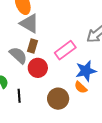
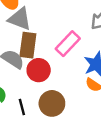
brown rectangle: (32, 46) -> (28, 45), size x1.5
brown circle: (58, 99) -> (52, 103), moved

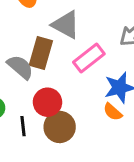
gray triangle: (20, 19) -> (66, 25), moved
red circle: (39, 70) -> (47, 102), moved

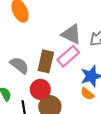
gray triangle: (66, 25) -> (71, 34), moved
brown rectangle: (41, 53) -> (46, 61), moved

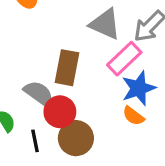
pink rectangle: (68, 56) -> (124, 59), moved
gray semicircle: (19, 65) -> (39, 94), moved

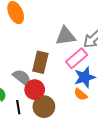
gray triangle: (105, 24) -> (66, 36), turned -35

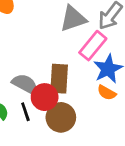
brown rectangle: (40, 62) -> (59, 79), moved
black line: (18, 107) -> (25, 112), moved

